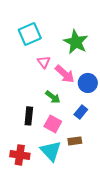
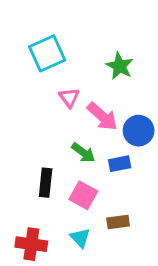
green star: (76, 42) -> (120, 66), size x0.7
blue rectangle: (81, 112) -> (120, 164), moved, turned 40
cyan triangle: (51, 151) -> (80, 238), size x0.6

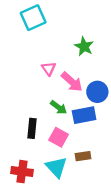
cyan square: (47, 53) -> (33, 18), moved
blue rectangle: (120, 164) -> (84, 115), size x1.5
cyan triangle: (80, 238) -> (56, 167), size x1.5

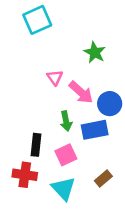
green arrow: (59, 107) -> (66, 121), turned 42
pink square: (59, 137) -> (66, 155), turned 36
brown rectangle: (83, 156) -> (103, 178), moved, turned -32
red cross: (22, 172) -> (25, 175), moved

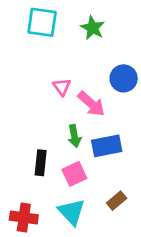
cyan square: (37, 20) -> (42, 22), turned 32
green star: (95, 52) -> (93, 28), moved
blue circle: (110, 104) -> (124, 78), moved
red cross: (25, 175) -> (24, 217), moved

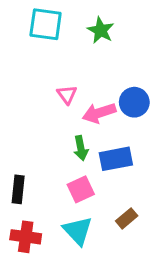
blue circle: (124, 78) -> (134, 102), moved
pink arrow: (91, 104) -> (99, 113), turned 120
black rectangle: (41, 163) -> (18, 189), moved

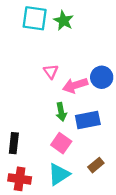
green star: (101, 30) -> (64, 21), moved
pink square: (81, 189) -> (61, 143), turned -30
cyan triangle: (78, 231) -> (59, 174), turned 40

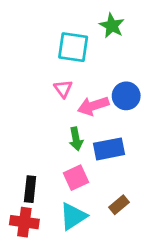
cyan square: (35, 18) -> (73, 47), moved
green star: (64, 21) -> (112, 26), moved
black rectangle: (14, 143) -> (30, 189), moved
pink square: (61, 143) -> (76, 178), turned 30

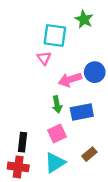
pink triangle: (63, 89) -> (44, 58), moved

